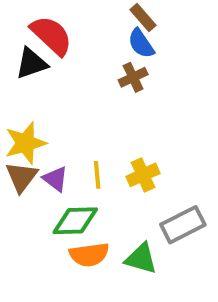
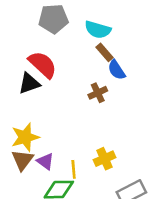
blue semicircle: (141, 43) -> (117, 70), moved
yellow line: (97, 175) -> (74, 169), moved

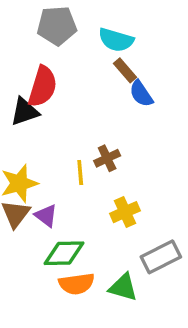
red semicircle: (43, 65) -> (43, 87), turned 64
brown cross: (98, 93) -> (107, 158), moved
yellow line: (74, 169) -> (80, 173), moved

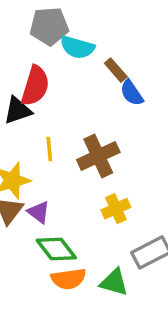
cyan semicircle: (116, 40) -> (77, 47), moved
brown cross: (107, 158) -> (98, 156), size x1.6
yellow line: (80, 173) -> (49, 149), moved
green diamond: (64, 253) -> (56, 249), turned 54

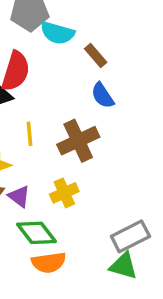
blue semicircle: (132, 93) -> (103, 95), moved
yellow cross: (116, 209) -> (64, 193), moved
green triangle: (114, 282) -> (123, 266), moved

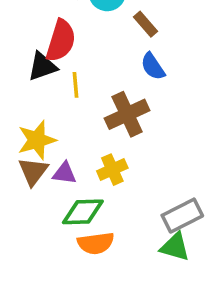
yellow line: (30, 134) -> (76, 85), moved
purple triangle: (19, 196) -> (64, 173), turned -30
green diamond: (36, 233) -> (83, 212), turned -54

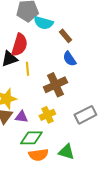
gray rectangle: (182, 216) -> (85, 115), moved
green triangle: (175, 247) -> (66, 152), moved

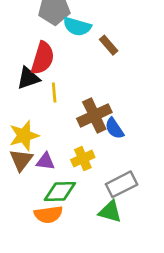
blue semicircle: (69, 59) -> (114, 128), moved
gray rectangle: (85, 115) -> (122, 184), moved
orange semicircle: (38, 155) -> (48, 214), moved

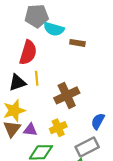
brown rectangle: (109, 45) -> (77, 43), turned -40
black triangle: (28, 78) -> (17, 83), moved
blue semicircle: (114, 128) -> (98, 121), moved, turned 63

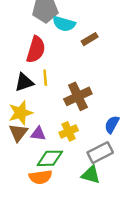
brown rectangle: (77, 43) -> (90, 39), turned -40

